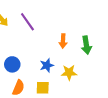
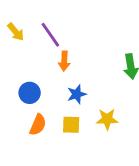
orange arrow: (63, 41) -> (64, 61), moved
yellow star: (69, 73) -> (107, 119), moved

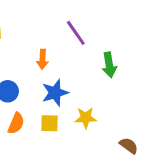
purple line: (50, 35) -> (76, 33), moved
blue star: (77, 94) -> (55, 93), size x1.4

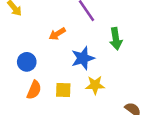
orange arrow: (42, 59) -> (57, 34), turned 56
blue star: (55, 93) -> (83, 58), moved

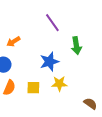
orange arrow: (57, 34) -> (13, 42), moved

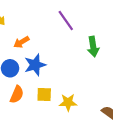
blue star: (49, 62) -> (35, 65), moved
yellow star: (59, 84) -> (68, 102), moved

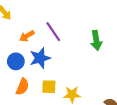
purple line: (66, 20) -> (53, 32), moved

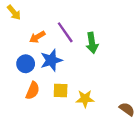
green arrow: (96, 40) -> (92, 43), moved

